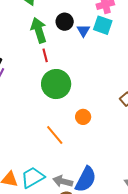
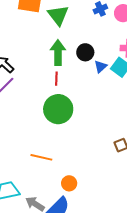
orange circle: (83, 117) -> (69, 183), moved
orange line: (55, 135) -> (41, 157), turned -55

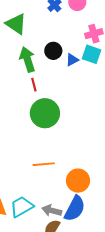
blue triangle: (100, 67) -> (72, 60), turned 32
orange circle: (69, 183) -> (78, 181), size x1.5

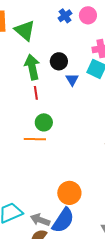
blue triangle: (72, 60) -> (72, 80), moved, turned -40
green circle: (45, 113) -> (44, 122), size x0.6
orange line: (44, 164) -> (35, 139), moved

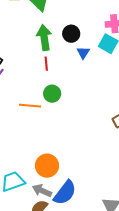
orange line: (35, 139) -> (30, 106), moved
orange circle: (69, 193) -> (47, 166), moved

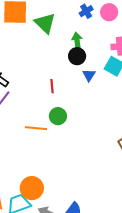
green arrow: (44, 38) -> (77, 41), moved, size x0.7
orange circle: (47, 166) -> (32, 188), moved

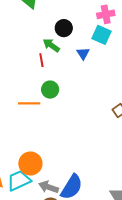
green arrow: (77, 41) -> (51, 45), moved, turned -42
blue triangle: (89, 75) -> (83, 54), moved

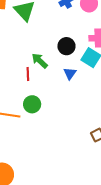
black circle: (64, 28) -> (66, 46), moved

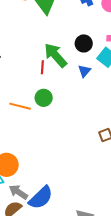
green arrow: (40, 61) -> (56, 55), size x1.5

